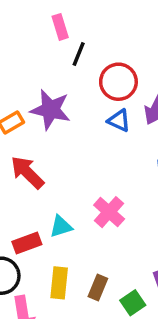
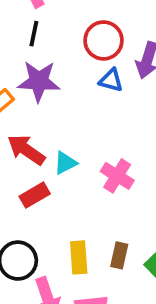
black line: (79, 54) -> (34, 34), moved
cyan triangle: (61, 226) -> (65, 163), moved
red rectangle: (27, 243) -> (35, 195), moved

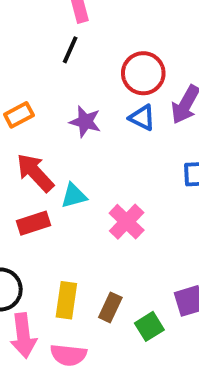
purple star: (39, 81) -> (85, 122), moved, size x0.7

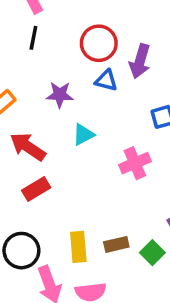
cyan triangle: (74, 196) -> (83, 135), moved
pink cross: (127, 222) -> (135, 163), moved, turned 36
brown rectangle: (110, 307) -> (116, 244), turned 65

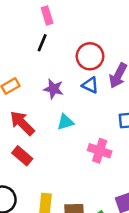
pink cross: (135, 163) -> (100, 151), turned 30
red rectangle: (36, 189) -> (22, 156), turned 60

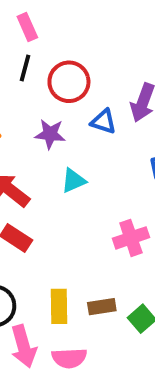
red circle: (90, 56) -> (69, 82), moved
pink cross: (100, 151) -> (131, 238), moved, turned -30

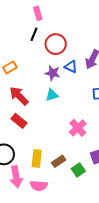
purple star: (50, 134) -> (53, 73), moved
pink cross: (131, 238) -> (78, 128), turned -30
brown rectangle: (102, 307) -> (59, 161), turned -32

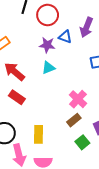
brown rectangle: (59, 161) -> (74, 120), moved

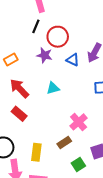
purple star: (47, 45) -> (45, 55), moved
brown rectangle: (74, 120) -> (64, 143), moved

